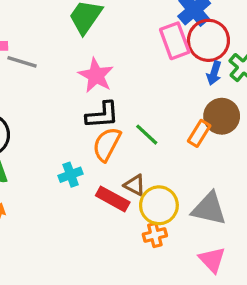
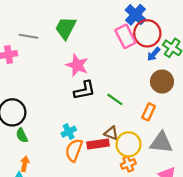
gray line: (22, 62) -> (28, 36), moved
blue arrow: (214, 73) -> (154, 54), turned 32
orange rectangle: (199, 133) -> (149, 112), moved
orange semicircle: (107, 144) -> (74, 150), moved
red rectangle: (113, 199) -> (98, 144), turned -30

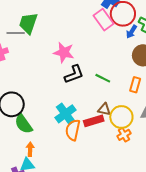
green trapezoid: (66, 28) -> (28, 23), moved
cyan cross: (69, 132) -> (65, 114), size x1.5
green semicircle: (22, 135) -> (23, 124), size x1.5

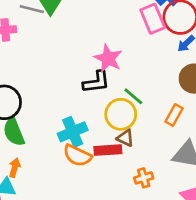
pink star: (64, 52) -> (108, 58), moved
yellow circle: (121, 117) -> (121, 114), moved
orange semicircle: (73, 130) -> (77, 156), turned -90

